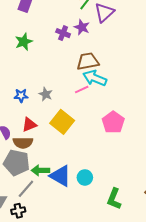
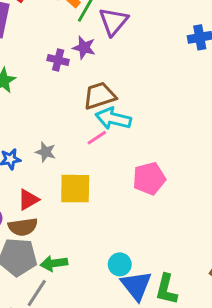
yellow square: (62, 122) -> (75, 189), turned -30
pink pentagon: (113, 122) -> (149, 179), turned 30
blue triangle: (60, 176) -> (136, 286), moved, turned 30

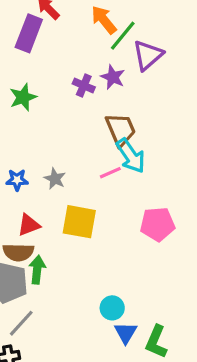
brown trapezoid: (100, 96) -> (121, 130), turned 76
cyan arrow: (113, 119) -> (131, 156), turned -148
green arrow: (54, 263) -> (37, 270), moved, turned 95
blue triangle: (136, 286) -> (126, 333), size x0.7

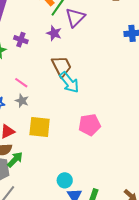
purple cross: (84, 85) -> (21, 40), moved
pink line: (110, 173) -> (21, 83), moved, turned 64
green arrow: (37, 270) -> (15, 160), turned 42

